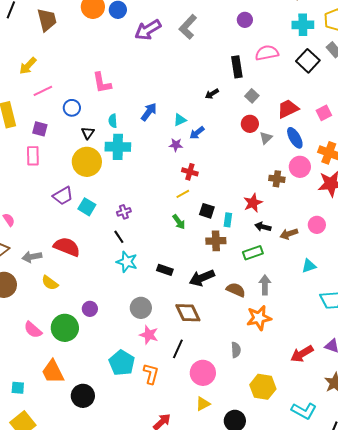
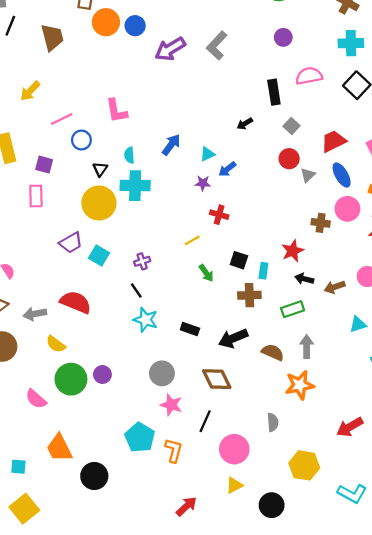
pink line: (43, 91) -> (62, 119), moved
yellow line: (183, 194) -> (192, 240), moved
green circle: (65, 328) -> (71, 379), moved

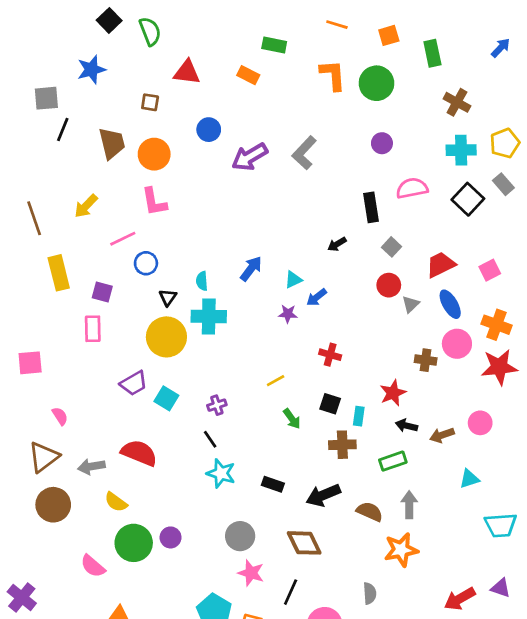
orange circle: (106, 22) -> (154, 154), moved
pink L-shape: (116, 111) -> (154, 202), moved
red cross: (219, 215) -> (330, 355), moved

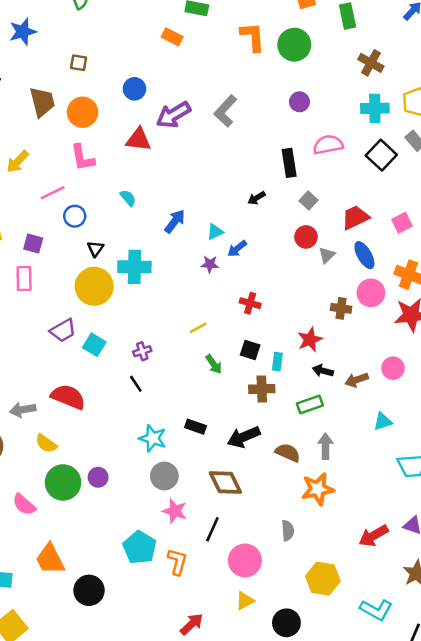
red triangle: (187, 72) -> (138, 139), moved
cyan semicircle: (202, 281) -> (128, 198), moved, turned 144
cyan star: (221, 473) -> (153, 438), moved

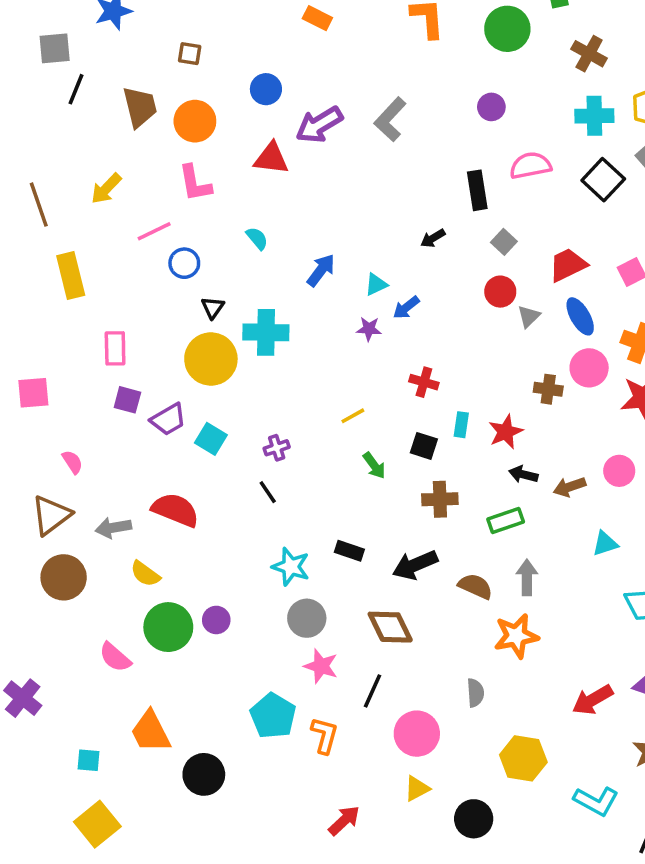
green circle: (294, 45) -> (507, 29), moved
purple square: (33, 243) -> (127, 400), moved
cyan rectangle: (277, 362) -> (461, 425), moved

